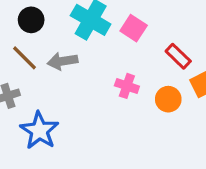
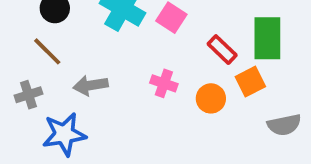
gray arrow: (63, 61) -> (91, 85), moved
blue star: (39, 131) -> (64, 134), turned 30

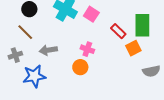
orange circle: (211, 98) -> (80, 67), moved

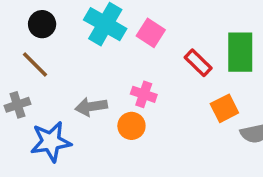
orange square: (133, 48) -> (224, 108), moved
gray arrow: (48, 50) -> (91, 107), moved

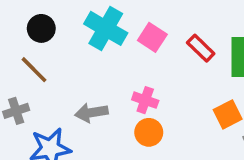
red rectangle: (198, 63) -> (201, 48), moved
orange circle: (131, 126) -> (149, 132), moved

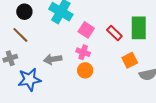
pink square: (152, 37) -> (86, 30), moved
red rectangle: (201, 48) -> (114, 33), moved

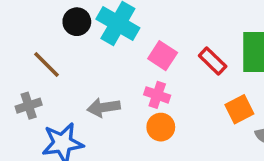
black circle: (24, 12) -> (77, 22), moved

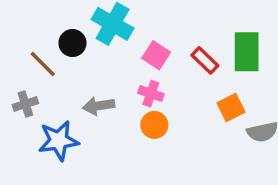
black circle: (77, 22) -> (72, 43), moved

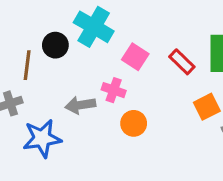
brown line: (43, 64) -> (27, 65), turned 52
pink cross: (151, 94) -> (114, 90), moved

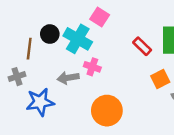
cyan cross: (94, 27) -> (78, 39), moved
pink square: (135, 57) -> (100, 17), moved
orange circle: (134, 123) -> (107, 111), moved, size x1.6

